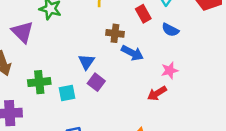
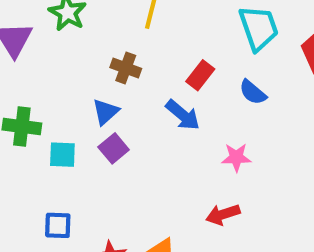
red rectangle: (143, 14) -> (200, 75), moved, turned 54
brown cross: (115, 33) -> (126, 68), moved
red arrow: (157, 93) -> (223, 214), moved

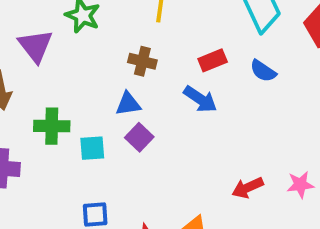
red rectangle: (200, 75) -> (213, 60), turned 36
blue triangle: (106, 112) -> (128, 104), turned 40
pink star: (236, 157) -> (300, 185), moved

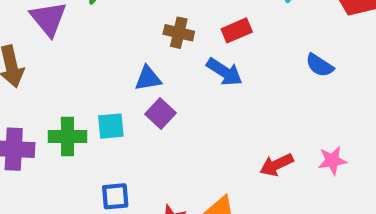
brown cross: (142, 61) -> (179, 33), moved
blue semicircle: (263, 71) -> (320, 65), moved
green cross: (52, 126) -> (67, 137), moved

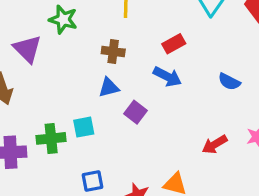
brown cross: (179, 33) -> (113, 51), moved
blue semicircle: (320, 65) -> (229, 82), moved
purple square: (160, 113) -> (136, 112), moved

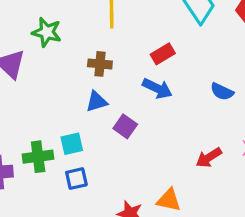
blue square: (92, 181) -> (76, 179), moved

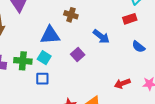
red rectangle: (163, 54) -> (130, 19), moved
blue triangle: (97, 102) -> (50, 35), moved, size x1.5
cyan square: (72, 144) -> (44, 58), turned 32

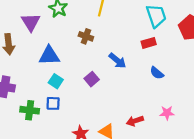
blue triangle: (50, 35) -> (49, 56), moved
green cross: (23, 61) -> (30, 110), moved
red arrow: (122, 83) -> (135, 121), moved

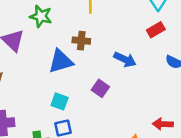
blue triangle: (49, 56) -> (61, 61), moved
red arrow: (135, 121) -> (163, 124), turned 35

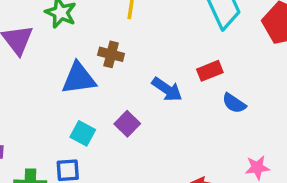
red rectangle: (156, 30) -> (210, 71), moved
cyan square: (60, 101) -> (83, 133), moved

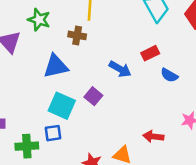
brown cross: (111, 54) -> (77, 35), moved
cyan square: (83, 133) -> (62, 106), size x1.5

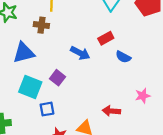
blue square: (53, 133) -> (47, 109), moved

